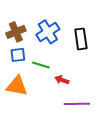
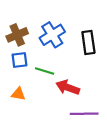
red arrow: (62, 80) -> (68, 87), size x1.5
orange triangle: (17, 86) -> (18, 94), size x0.6

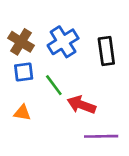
brown cross: (17, 35) -> (21, 42), turned -35
green line: (45, 71) -> (54, 85), turned 36

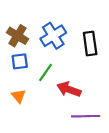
green line: (54, 85) -> (45, 73), turned 72
orange triangle: (22, 113) -> (19, 96), turned 40

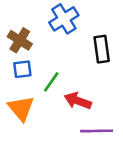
blue cross: (53, 36) -> (64, 19), moved
orange triangle: (19, 96) -> (21, 108), size x1.6

